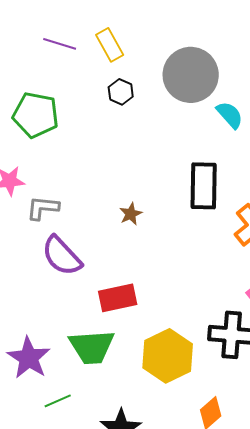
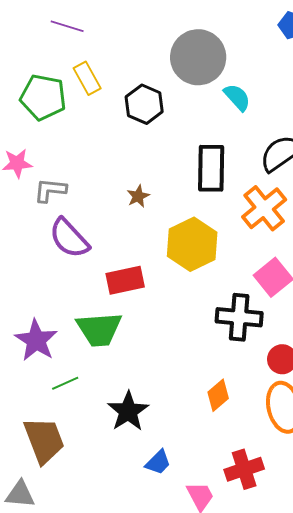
yellow rectangle: (110, 45) -> (87, 78), moved
black hexagon: (121, 92) -> (144, 104), moved, size x1.5
yellow hexagon: (168, 356) -> (192, 244), moved

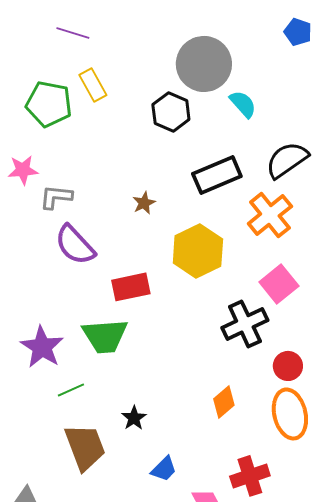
black hexagon: (144, 104) -> (171, 112), moved
black rectangle: (211, 168) -> (217, 175), turned 66
black cross: (239, 317) -> (245, 324), turned -30
black star: (128, 411) -> (134, 418), size x0.6
brown trapezoid: (44, 440) -> (85, 447), moved

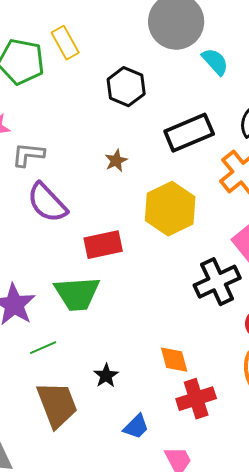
black hexagon: (171, 112) -> (126, 87), moved
orange diamond: (224, 402) -> (174, 360), moved, turned -64
red cross: (250, 476) -> (196, 399), moved

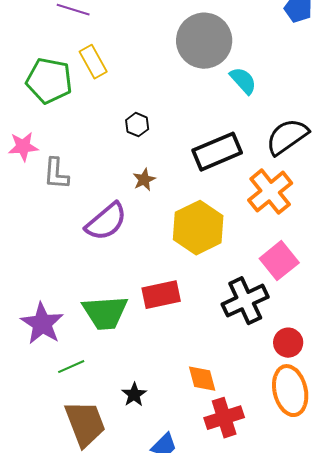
black hexagon: (126, 87) -> (137, 125), moved, size x0.6
gray L-shape: (28, 155) -> (56, 174), turned -92
purple semicircle: (47, 203) -> (106, 222), moved, turned -87
red rectangle: (103, 245) -> (161, 295), moved

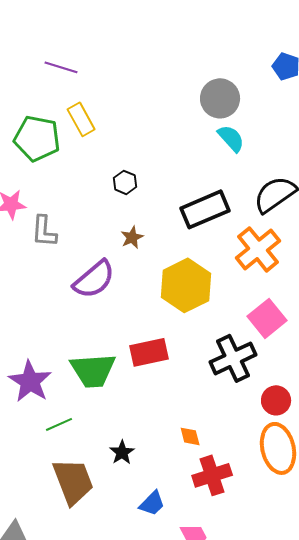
gray circle: (204, 41) -> (220, 98), moved, size x0.7
orange diamond: (202, 379) -> (190, 436), size x0.7

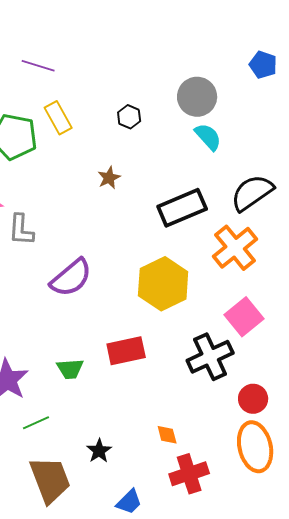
black hexagon: (125, 182) -> (129, 117), moved
brown star: (132, 237) -> (109, 178), moved
green trapezoid: (93, 370) -> (70, 369), size x0.6

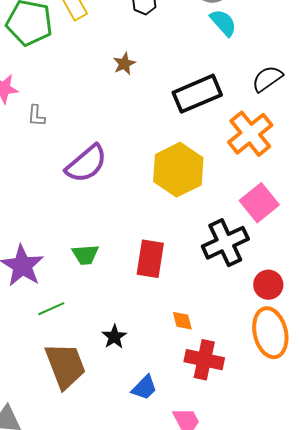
black semicircle: (252, 193) -> (267, 79), size x0.7
gray L-shape: (21, 230) -> (36, 116), size x0.7
red rectangle: (126, 351) -> (150, 259), moved, turned -69
red cross: (189, 474) -> (204, 360), turned 30

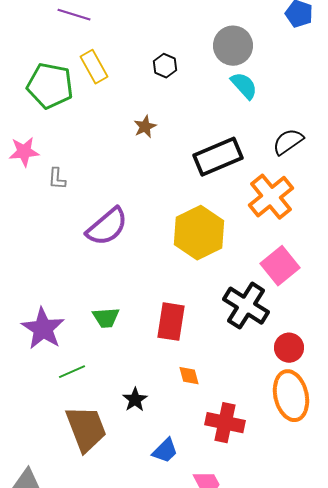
black cross: (225, 243) -> (246, 306), turned -33
orange diamond: (182, 321) -> (189, 376), moved

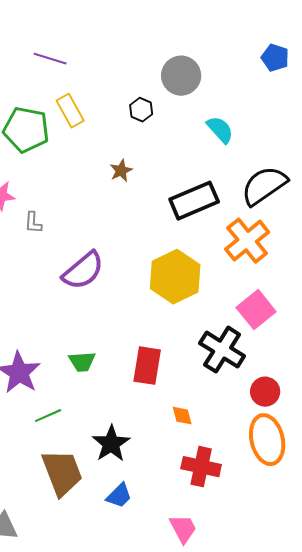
gray circle: (233, 46) -> (181, 76), moved
black semicircle: (288, 142) -> (264, 186), size x1.5
orange diamond: (189, 376) -> (182, 416), moved
black star: (135, 400) -> (111, 444), size x1.5
blue trapezoid: (165, 451) -> (119, 496), moved

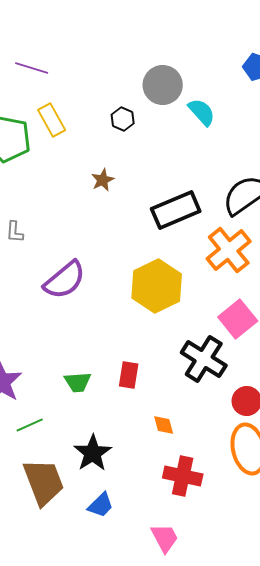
cyan semicircle: (220, 130) -> (202, 112), moved
green trapezoid: (82, 362) -> (78, 382), moved
red rectangle: (147, 366) -> (129, 375), size x0.7

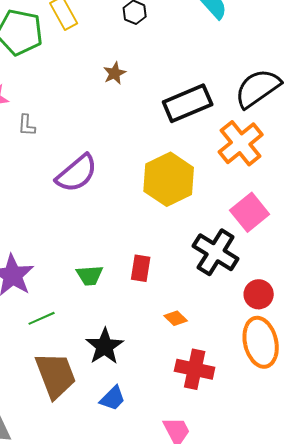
orange diamond: (164, 425) -> (176, 318), turned -30

